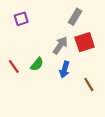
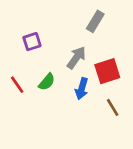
purple square: (21, 19) -> (32, 42), moved
red square: (85, 42) -> (107, 71), moved

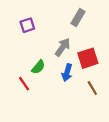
purple square: (32, 42) -> (27, 25), moved
red line: (17, 85) -> (24, 84), moved

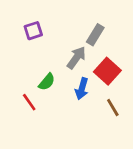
gray rectangle: (78, 17) -> (95, 35), moved
red square: (88, 58) -> (107, 71), turned -30

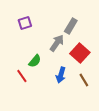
blue arrow: (82, 89) -> (61, 75), moved

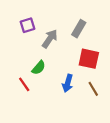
gray arrow: (57, 43) -> (50, 39), moved
red square: (80, 53) -> (89, 59), turned -30

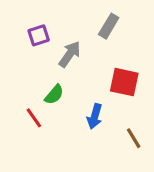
gray rectangle: (79, 29) -> (109, 26), moved
brown line: (93, 89) -> (134, 138), moved

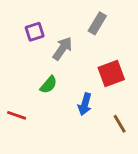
red square: (124, 82) -> (111, 74), turned -32
red line: (34, 118) -> (17, 115), moved, turned -36

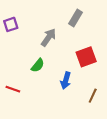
purple square: (35, 32) -> (11, 24), moved
brown line: (120, 124) -> (93, 96), turned 56

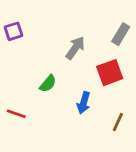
gray rectangle: (75, 18) -> (121, 34), moved
gray arrow: (48, 37) -> (75, 48), moved

